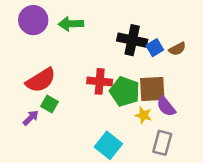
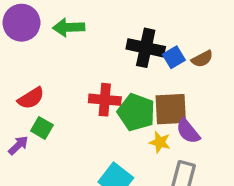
red semicircle: (41, 80) -> (31, 98), size x0.7

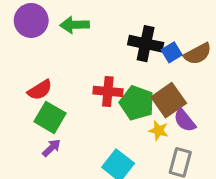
brown semicircle: (202, 59) -> (198, 54), size x1.4
brown square: (171, 109) -> (169, 100), turned -32
green square: (42, 128) -> (50, 117), size x1.5
purple arrow: (18, 145) -> (51, 148), moved

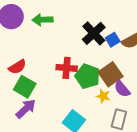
black cross: (146, 44) -> (94, 33), turned 35
purple arrow: (51, 148) -> (26, 109), size x1.5

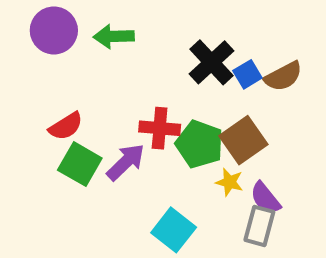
purple semicircle: (122, 89) -> (265, 198), moved
purple arrow: (26, 109) -> (126, 162), moved

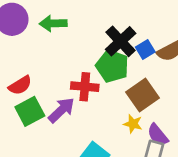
green pentagon: (200, 144) -> (112, 66), moved
green square: (80, 164) -> (30, 111), turned 32

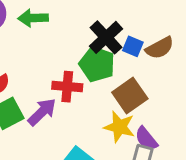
blue square: (145, 50) -> (133, 46), turned -36
yellow star: (133, 124) -> (119, 127), size x1.5

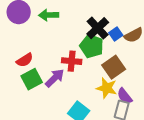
blue square: (133, 46) -> (116, 34), turned 32

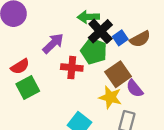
green arrow: (49, 15) -> (88, 17), moved
purple arrow: (55, 78) -> (53, 43), moved
purple semicircle: (125, 96) -> (135, 89), moved

